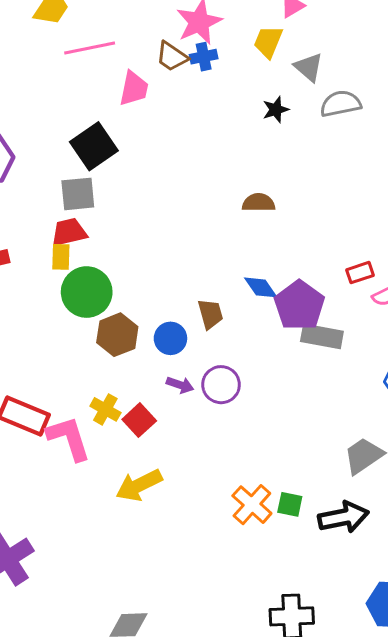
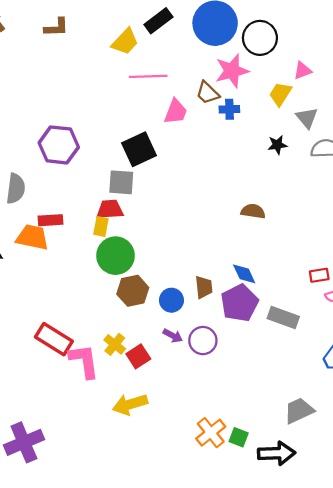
blue cross: (204, 57) -> (229, 109), moved
purple pentagon: (299, 305) -> (239, 303), moved

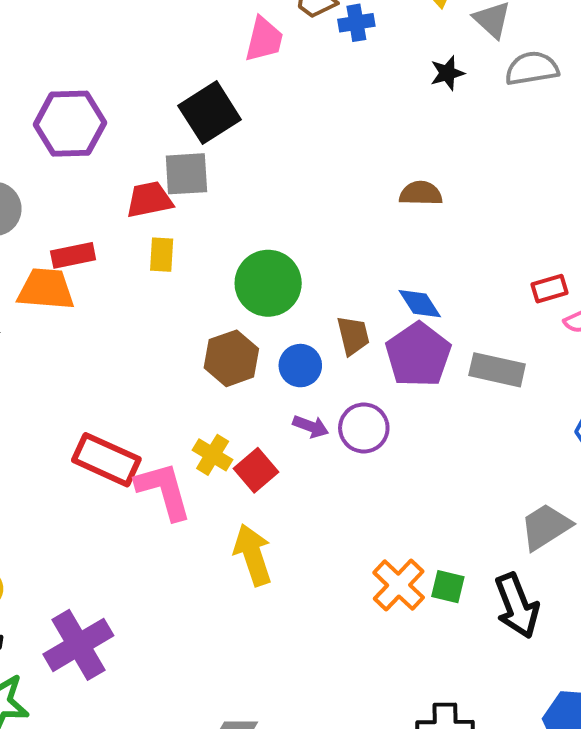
red trapezoid: (110, 209) -> (149, 200), moved
green circle: (116, 256) -> (268, 283), moved
yellow arrow: (130, 404) -> (253, 555), turned 96
black arrow: (277, 453) -> (517, 606), turned 78

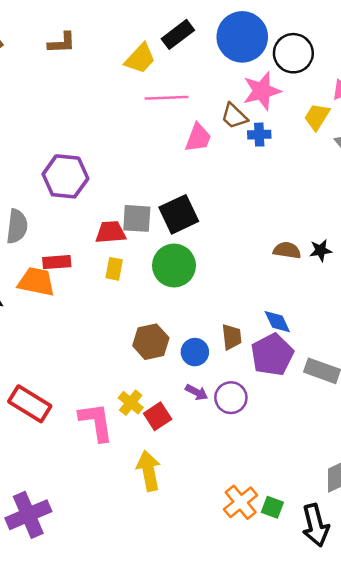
black star: (447, 73) -> (321, 250), moved
black square: (210, 113) -> (179, 214), moved
green circle: (268, 283) -> (174, 266), moved
red rectangle: (106, 460) -> (30, 404), moved

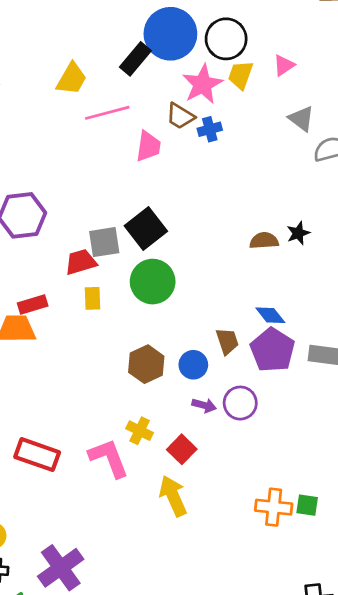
black rectangle: (178, 34) -> (135, 59), moved
yellow trapezoid: (317, 117) -> (241, 75), moved
red square: (158, 416) -> (182, 449), moved
orange cross: (241, 502) -> (274, 507), turned -32

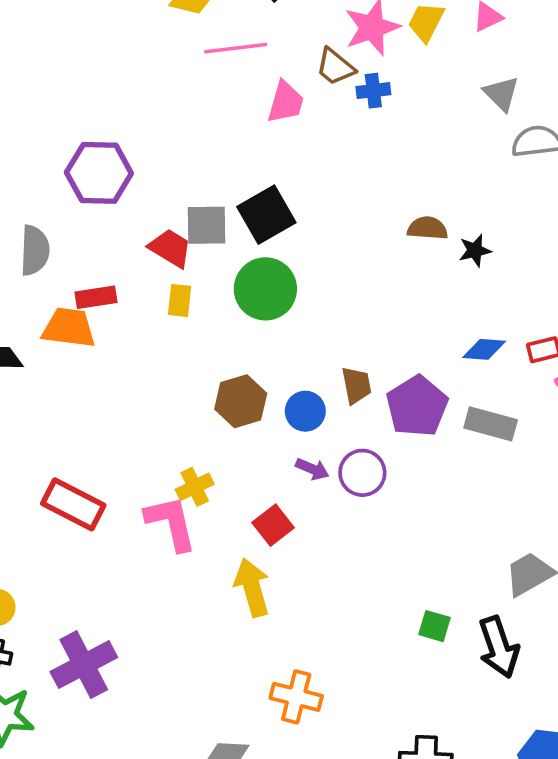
brown semicircle: (264, 241) -> (427, 228), moved
red trapezoid: (81, 262) -> (170, 248), turned 40
blue diamond: (270, 315) -> (484, 349), moved, turned -56
yellow cross: (140, 431) -> (195, 487), moved, turned 30
orange cross: (274, 507) -> (296, 697), moved

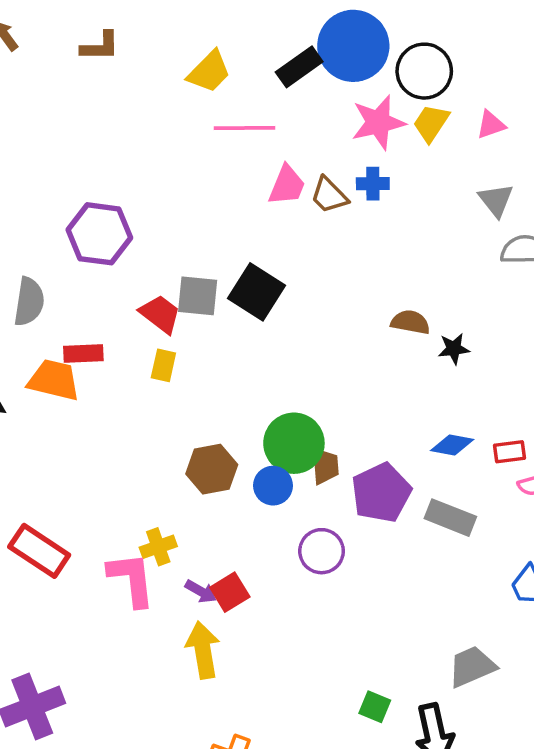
brown trapezoid: (335, 67) -> (329, 195), moved
black square: (266, 215) -> (256, 292), turned -34
green circle: (265, 289) -> (294, 443), moved
purple arrow: (312, 469) -> (201, 591), moved

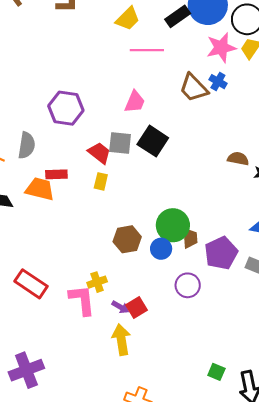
blue cross: (373, 184) -> (218, 82), turned 30
pink trapezoid: (287, 185) -> (135, 102), moved
brown trapezoid: (329, 195) -> (194, 88), size x1.4

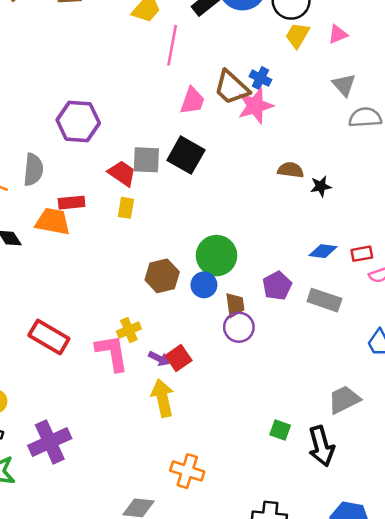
pink star: (221, 48) -> (255, 106), moved
pink line: (147, 50) -> (172, 45), turned -76
pink trapezoid: (135, 102) -> (192, 101), moved
brown trapezoid: (190, 238) -> (235, 305), moved
purple pentagon: (221, 253) -> (277, 286), size x0.7

